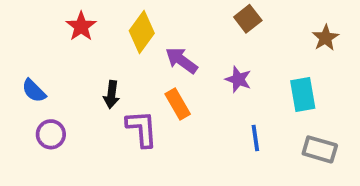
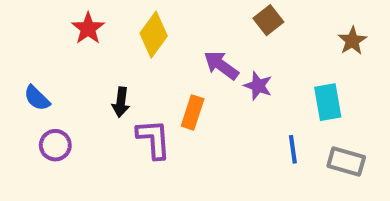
purple arrow: (182, 60) -> (221, 65), moved
orange rectangle: (178, 104) -> (193, 112), turned 48
blue line: (255, 138) -> (293, 149), moved

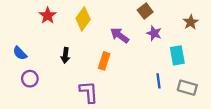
purple star: (258, 86) -> (154, 33), moved
purple L-shape: (154, 139) -> (89, 92), moved

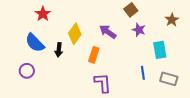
yellow diamond: (83, 19) -> (75, 34), moved
blue semicircle: (20, 53) -> (35, 43), moved, size x1.5
purple L-shape: (89, 92) -> (103, 83), moved

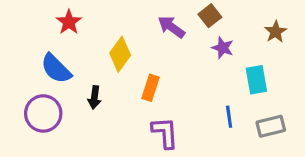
purple arrow: (108, 32) -> (171, 27), moved
black arrow: (59, 50) -> (94, 97), moved
purple circle: (27, 71) -> (43, 113), size x1.5
gray rectangle: (169, 79) -> (271, 126), turned -30

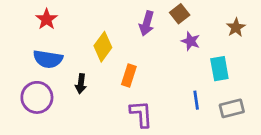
red star: (69, 22) -> (47, 19), moved
purple arrow: (171, 27) -> (147, 23), turned -110
blue semicircle: (56, 69) -> (48, 59), turned -36

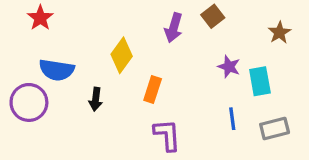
red star: (47, 19) -> (40, 18), moved
purple star: (191, 41) -> (229, 67), moved
purple circle: (37, 97) -> (29, 102), moved

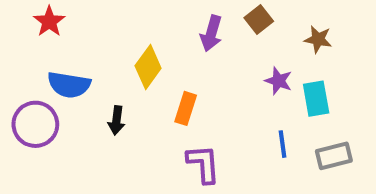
brown star: (279, 33) -> (318, 39), moved, turned -30

